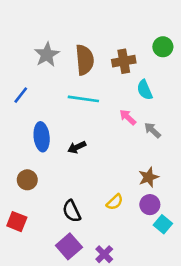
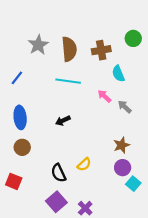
blue ellipse: (42, 137) -> (20, 117), moved
yellow semicircle: (115, 202) -> (84, 164), moved

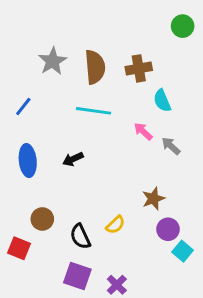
green circle: (133, 38) -> (183, 26), moved
black arrow: (63, 121) -> (73, 159), moved
brown star: (122, 145) -> (153, 199), moved
brown circle: (22, 147) -> (42, 219), moved
purple square: (56, 202) -> (77, 276), turned -30

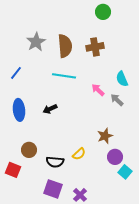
green circle: (183, 26) -> (103, 12), moved
cyan semicircle: (162, 101) -> (122, 79), moved
black semicircle: (80, 237) -> (55, 162), turned -60

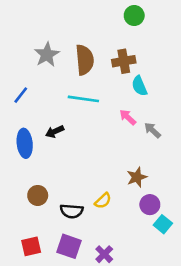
cyan semicircle: (122, 79) -> (139, 86), moved
black arrow: (50, 109) -> (55, 132), moved
red square: (13, 170) -> (31, 246), moved, turned -35

